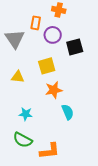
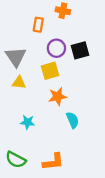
purple circle: (53, 35) -> (56, 48), moved
gray triangle: (15, 39) -> (16, 57), moved
green semicircle: (23, 140) -> (16, 160), moved

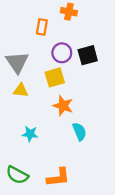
orange star: (58, 96) -> (63, 106), turned 30

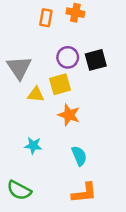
orange rectangle: (42, 27) -> (46, 18), moved
yellow triangle: (21, 90) -> (36, 94), moved
cyan semicircle: (79, 132) -> (79, 156), moved
orange L-shape: (58, 177) -> (84, 193), moved

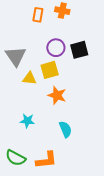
orange L-shape: (84, 193) -> (46, 160), moved

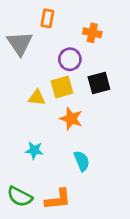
orange cross: (62, 11) -> (92, 33), moved
black square: (79, 50) -> (99, 83), moved
gray triangle: (16, 56) -> (20, 43), moved

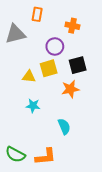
gray triangle: (20, 43) -> (15, 34), turned 50
orange star: (71, 119) -> (70, 89), moved, turned -30
cyan star: (34, 150) -> (33, 106), moved

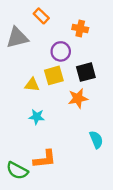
orange rectangle: (37, 14) -> (41, 16), turned -56
cyan semicircle: (64, 126) -> (96, 140), moved
orange L-shape: (45, 157) -> (45, 159), moved

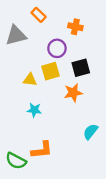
cyan semicircle: (96, 140) -> (90, 132), turned -119

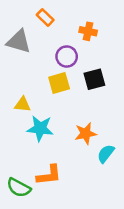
gray triangle: (16, 35) -> (19, 41), turned 30
yellow triangle: (30, 80) -> (22, 104), moved
orange star: (73, 93) -> (86, 133), moved
cyan star: (34, 110) -> (40, 128), size x1.5

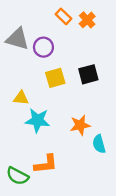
orange rectangle: (45, 17) -> (64, 16), moved
orange cross: (88, 31) -> (87, 20), moved, turned 35
purple circle: (67, 57) -> (43, 47), moved
cyan semicircle: (106, 154) -> (99, 144), turned -54

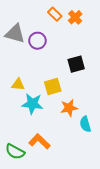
yellow square: (55, 78) -> (53, 86), moved
orange L-shape: (46, 164) -> (39, 141), turned -130

